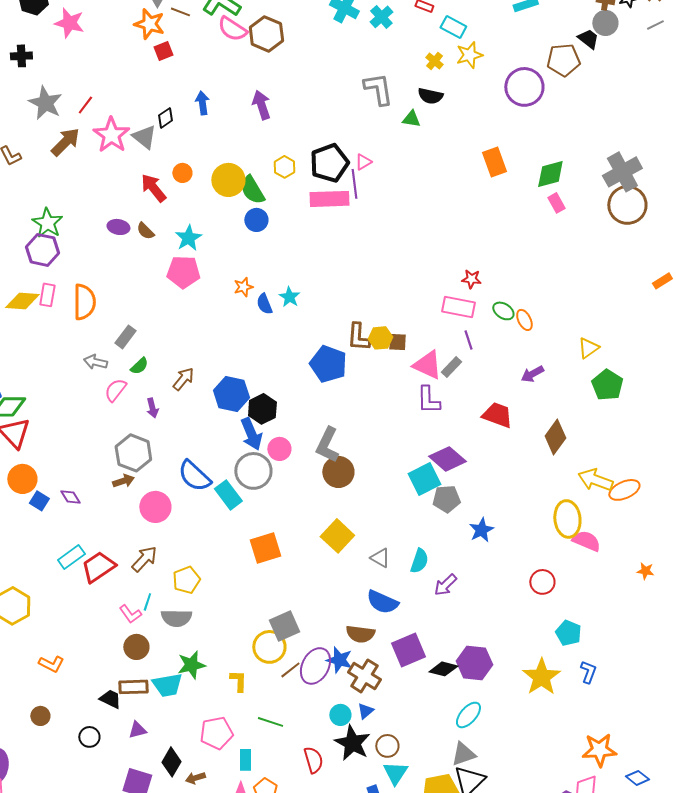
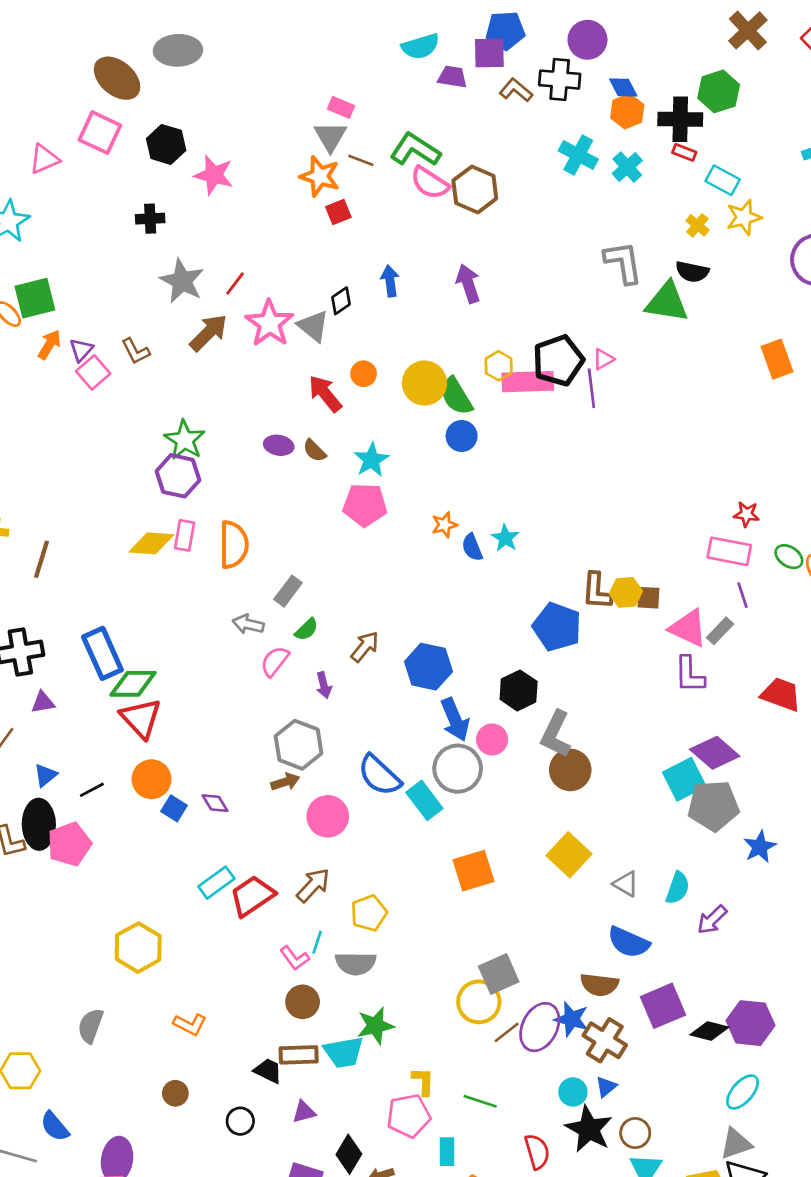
green triangle: (411, 119) -> (667, 302), size x1.8
pink rectangle: (329, 199) -> (528, 382), moved
black hexagon: (262, 409) -> (519, 690), moved
gray pentagon: (446, 499) -> (713, 806), size x1.4
yellow L-shape: (238, 681) -> (423, 1081), moved

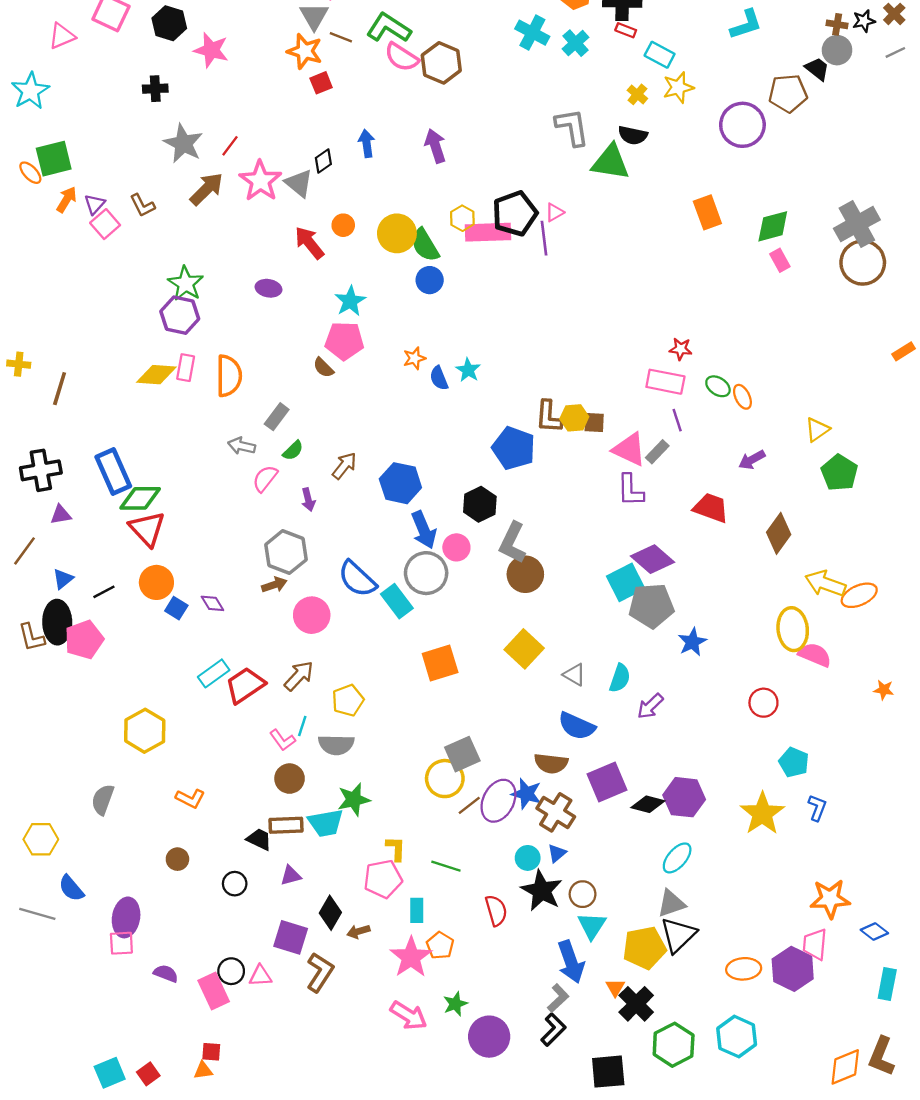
brown semicircle: (314, 451) -> (323, 368), moved

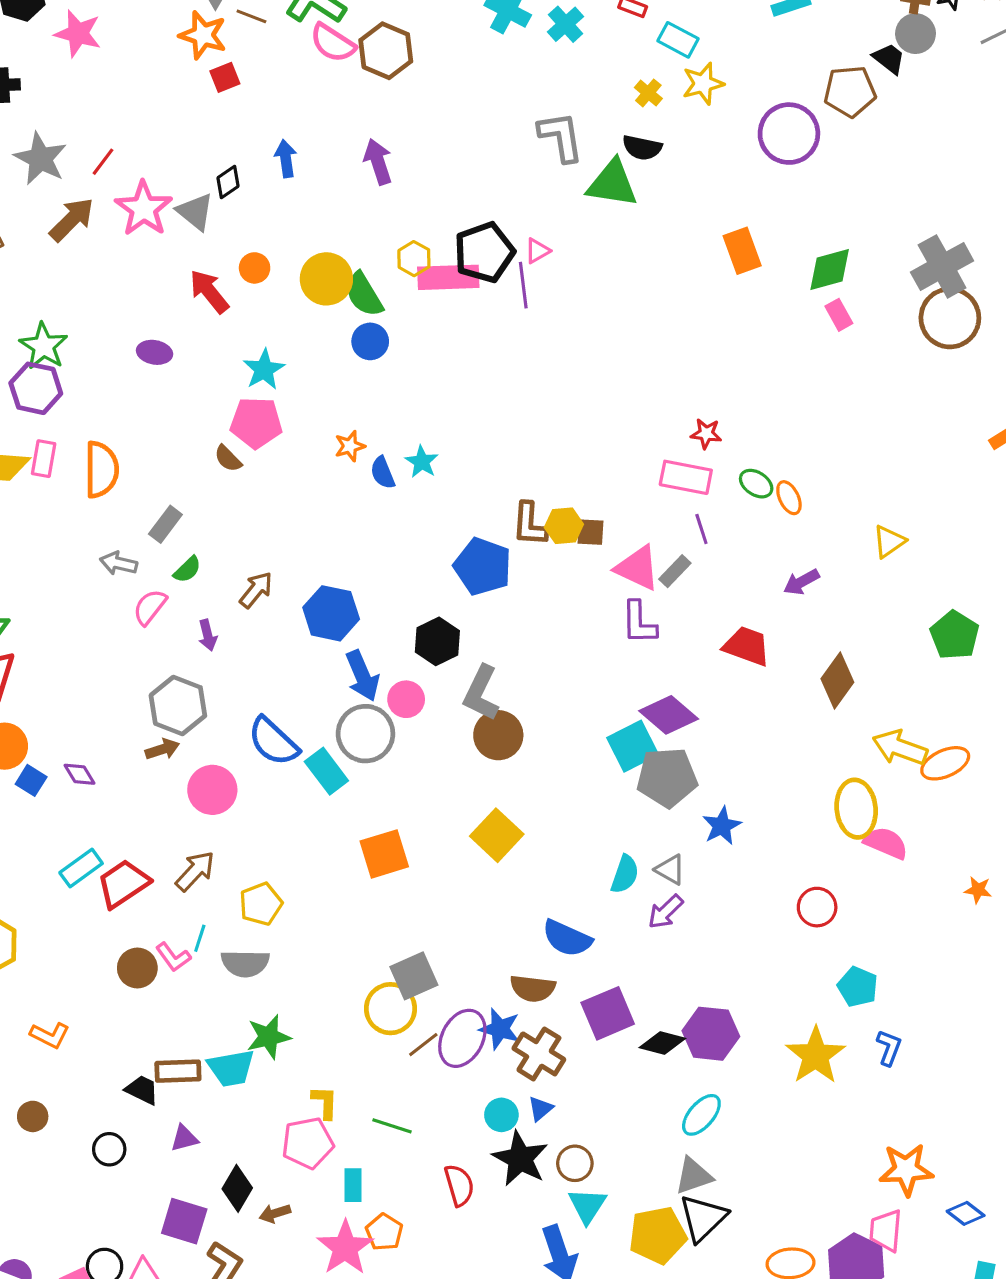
green pentagon: (839, 473) -> (955, 635), moved
gray triangle: (574, 675) -> (670, 870), moved
brown circle: (290, 779) -> (137, 968), moved

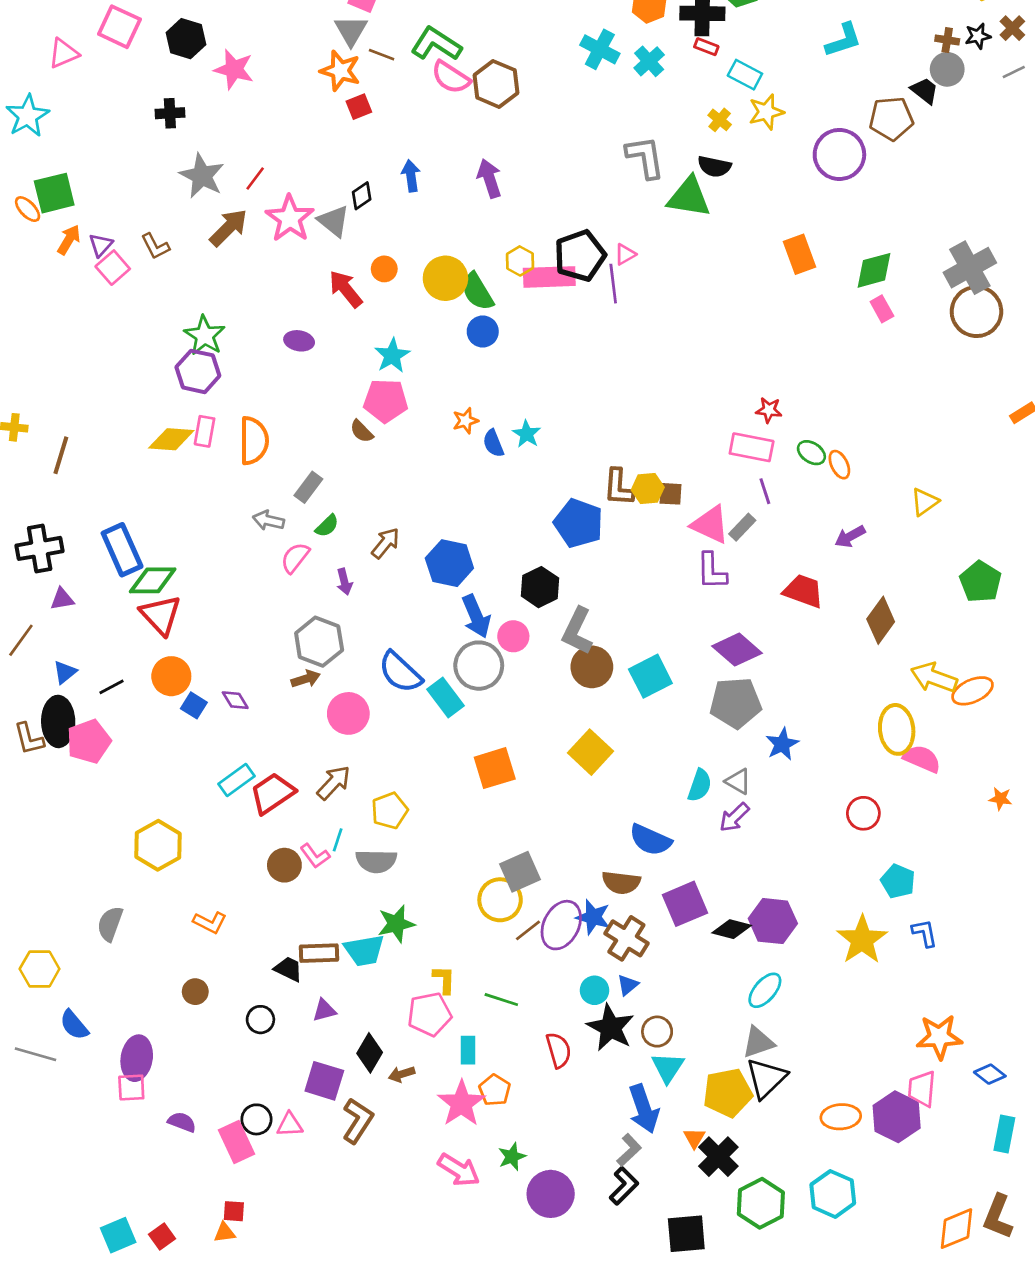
cyan square: (633, 746) -> (650, 676), moved
blue L-shape: (889, 1048) -> (925, 933), turned -32

